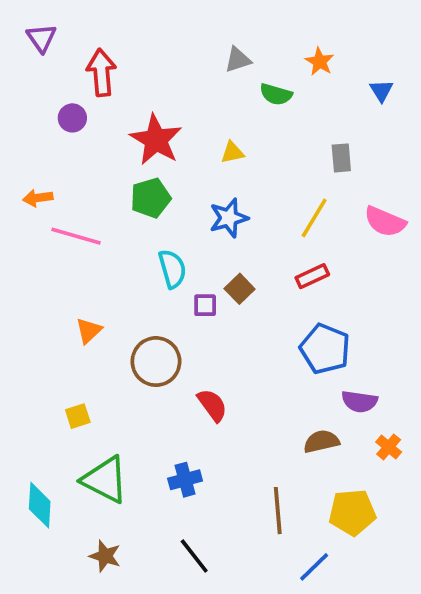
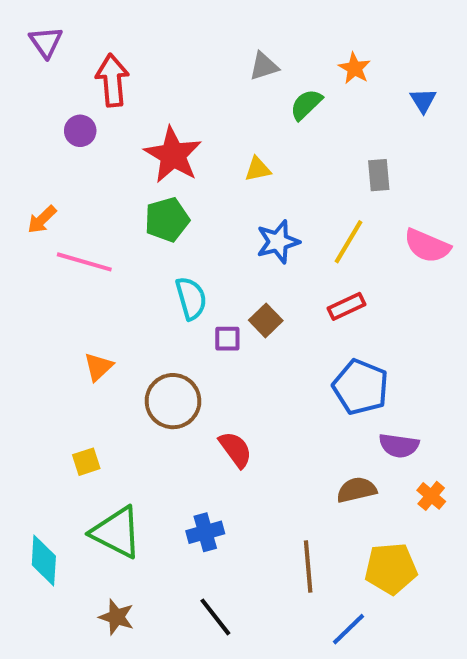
green semicircle: (276, 94) -> (306, 105), turned 120
orange arrow: (38, 198) -> (42, 220), turned -36
blue star: (229, 218) -> (278, 242), moved

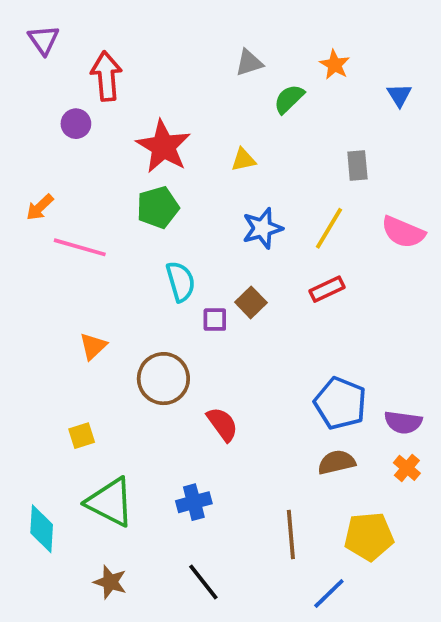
blue pentagon: (361, 387) -> (340, 403), moved
purple semicircle: (399, 446) -> (403, 422), moved

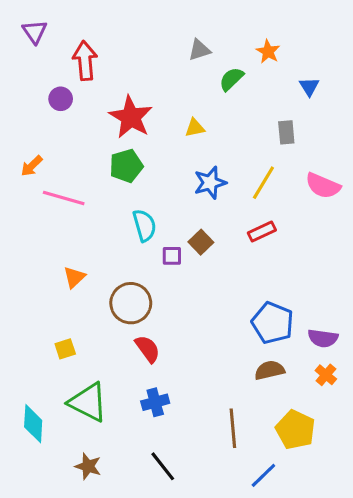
blue triangle: (399, 95) -> (309, 87), moved
red semicircle: (222, 424) -> (148, 349), moved
yellow pentagon: (369, 536) -> (295, 430), turned 30

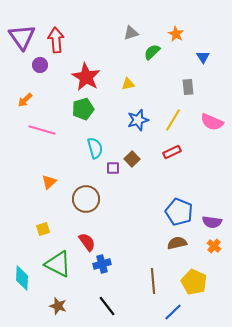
purple triangle: (35, 32) -> (22, 37), moved, size x1.6
orange arrow: (32, 166) -> (25, 100), moved
red semicircle: (148, 349) -> (87, 242), moved

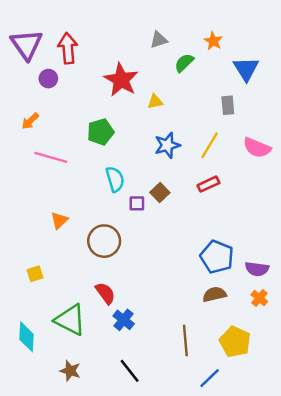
blue triangle: (203, 57) -> (246, 69), size x1.6
red star: (86, 77) -> (121, 80), moved
yellow square: (43, 229) -> (35, 274), moved
blue cross: (102, 264) -> (124, 320), turned -36

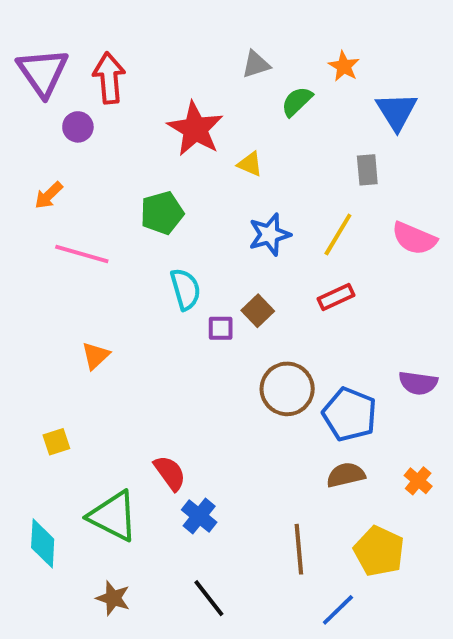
yellow triangle: (155, 102) -> (250, 164), turned 35
brown circle: (104, 241) -> (287, 389), moved
purple semicircle: (257, 269) -> (418, 383), moved

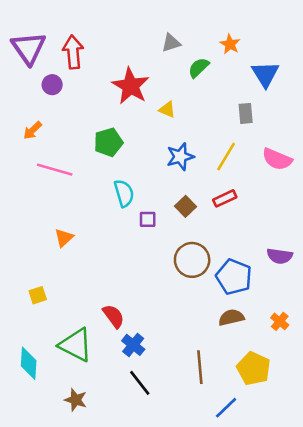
brown square: (258, 311) -> (186, 206), moved
black line: (209, 598) -> (140, 383), moved

